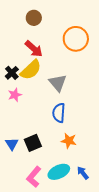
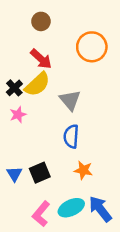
blue arrow: (83, 173) -> (100, 209), size x1.6

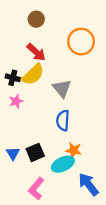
black cross: (14, 88) -> (13, 78), turned -32
cyan ellipse: (71, 208) -> (63, 164), moved

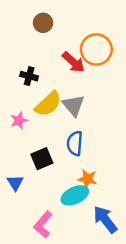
red arrow: (36, 52) -> (74, 62), moved
yellow semicircle: (33, 75) -> (48, 104), moved
black cross: (13, 78) -> (29, 76), moved
black square: (35, 152) -> (42, 159), moved

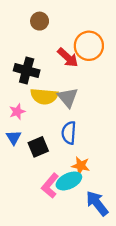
black cross: (29, 76) -> (27, 70), size x1.5
yellow semicircle: (48, 104) -> (44, 96), turned 48
blue triangle: (15, 183) -> (14, 137), moved
pink L-shape: (43, 225) -> (50, 186), moved

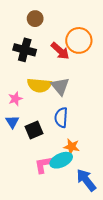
black cross: (27, 70) -> (25, 50), moved
pink L-shape: (50, 186) -> (45, 164), turned 40

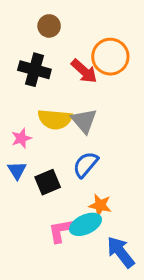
blue semicircle: (61, 118) -> (86, 165), turned 36

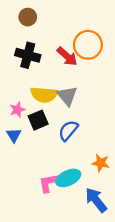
brown circle: (49, 26) -> (28, 17), moved
black square: (48, 182) -> (38, 120), moved
orange star: (100, 205) -> (101, 163), moved

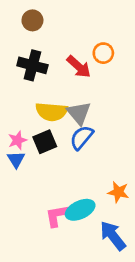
orange circle: (88, 45) -> (103, 53), size x0.6
pink star: (17, 110) -> (17, 140), moved
blue semicircle: (68, 130) -> (82, 138), moved

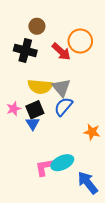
brown circle: (32, 20) -> (37, 26), moved
orange circle: (103, 53) -> (80, 41), size x1.5
blue triangle: (16, 159) -> (33, 124), moved
orange star: (118, 192) -> (92, 132), moved

